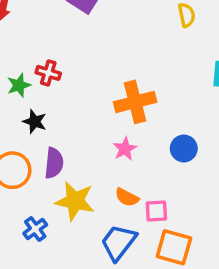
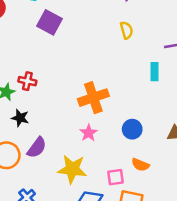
purple semicircle: (54, 163) -> (37, 148), turned 35
orange semicircle: (127, 197) -> (140, 165), moved
yellow star: (75, 201) -> (72, 169), moved

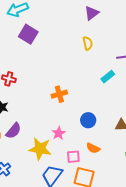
cyan rectangle: (155, 72) -> (108, 77), turned 48
orange cross: (93, 98) -> (59, 94), size x0.7
pink star: (89, 133) -> (59, 133), moved

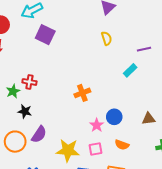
pink star: (59, 133) -> (97, 125), moved
pink square: (73, 157) -> (96, 149), moved

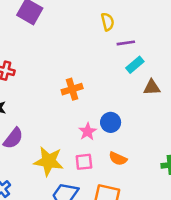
purple line: (144, 49) -> (126, 43), moved
brown triangle: (149, 119) -> (152, 87), moved

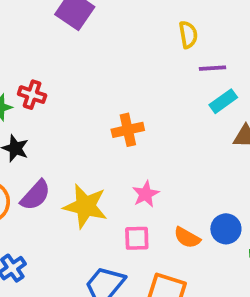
blue circle: (111, 122) -> (226, 229), moved
yellow star: (49, 161) -> (85, 206), moved

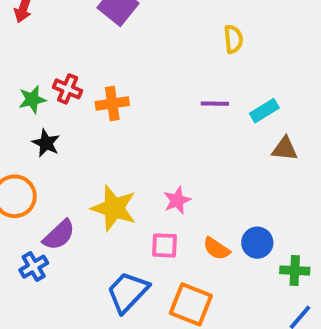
purple line: (212, 68) -> (215, 104), moved
orange cross: (128, 130) -> (112, 103), moved
purple semicircle: (35, 195) -> (59, 235), moved

